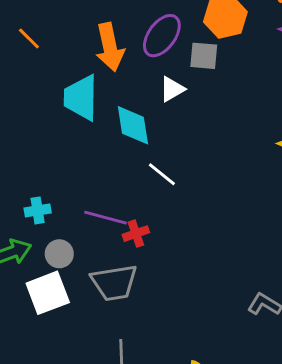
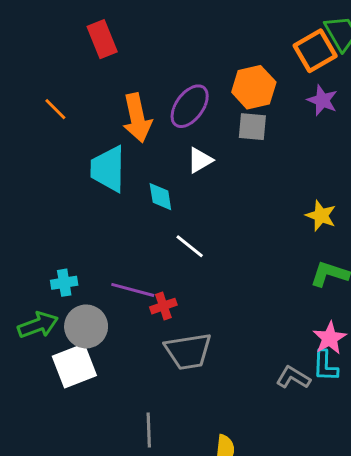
gray square: (204, 56) -> (252, 127), moved
cyan diamond: (133, 125) -> (160, 197), size x0.7
gray circle: (59, 254) -> (86, 326), size x1.5
gray trapezoid: (114, 283) -> (188, 351), moved

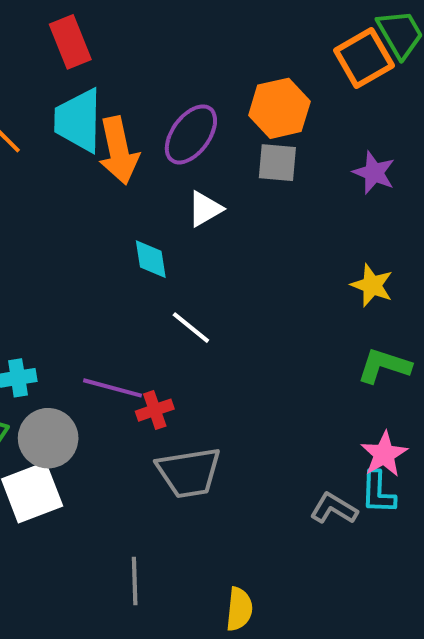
purple star: (322, 100) -> (374, 173), moved
cyan trapezoid: (108, 169) -> (78, 120), moved

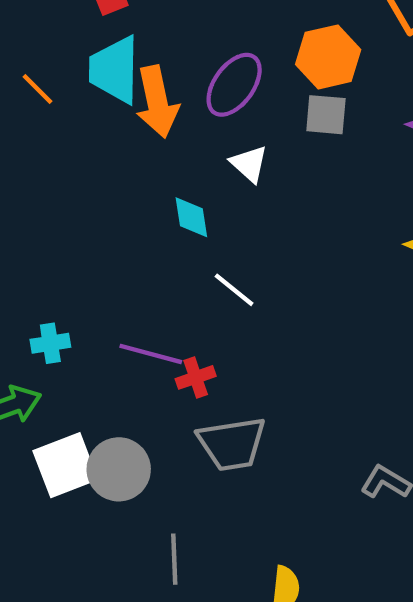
white triangle: (205, 209) -> (249, 164), turned -48
gray circle: (48, 438) -> (119, 469), moved

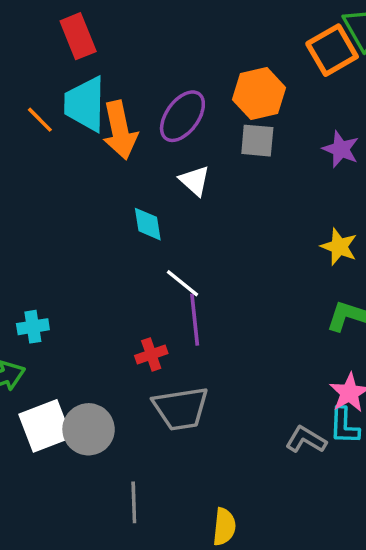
orange line: (38, 89) -> (40, 120), moved
purple line: (151, 354) -> (195, 320), moved, turned 69

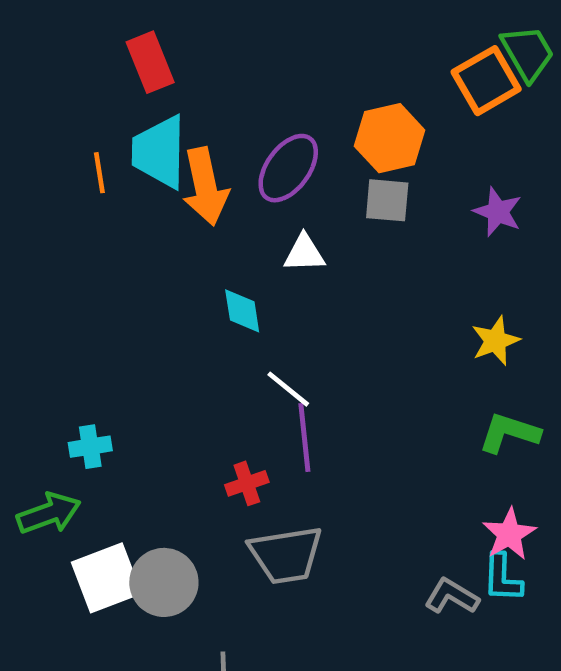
orange line: (40, 120) -> (99, 173), turned 36
white triangle: (195, 181) -> (304, 253), turned -44
yellow star: (339, 247) -> (495, 341), turned 30

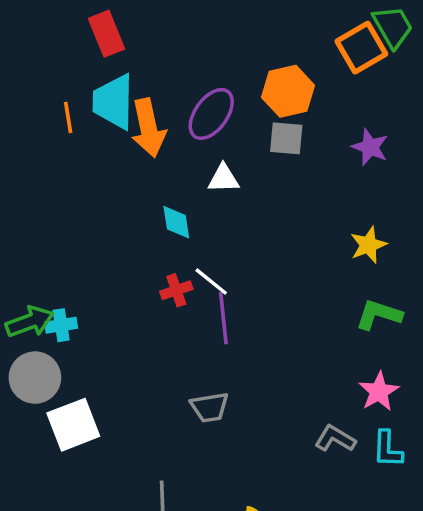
red cross: (247, 483) -> (176, 290), moved
green arrow: (49, 513) -> (30, 322), moved
gray trapezoid: (286, 555) -> (209, 407), size x0.7
cyan L-shape: (502, 578) -> (388, 449), moved
gray circle: (164, 582) -> (35, 378), moved

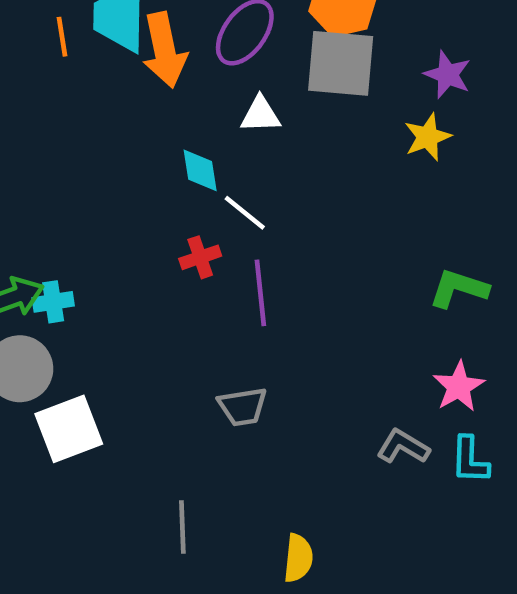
gray square: (286, 138) -> (341, 63), size x1.6
yellow star: (368, 245) -> (427, 137), moved
white line: (211, 282) -> (245, 213), moved

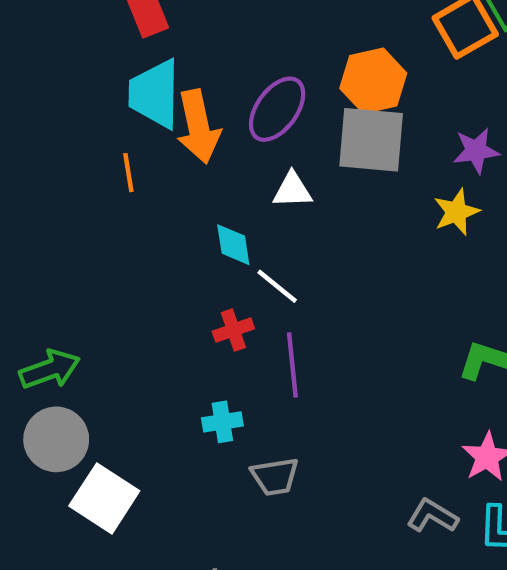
orange line: (62, 37) -> (128, 173), moved
purple star: (448, 75) -> (476, 151), turned -30
cyan cross: (53, 302) -> (222, 422), moved
white square: (69, 429) -> (104, 498), turned -36

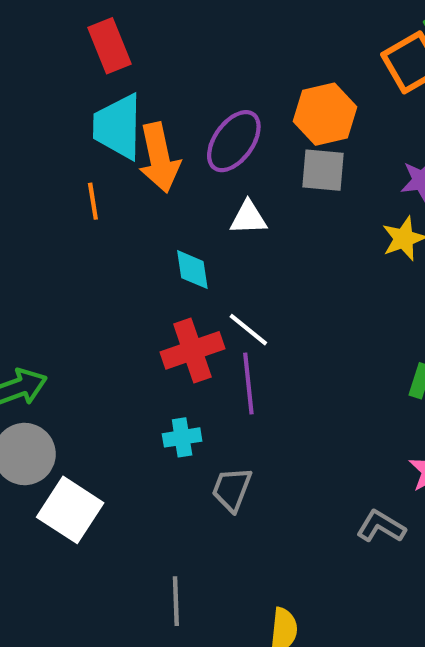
gray square: (371, 140) -> (323, 170), size x0.7
white line: (277, 286) -> (248, 330), moved
red cross: (233, 330) -> (192, 350), size x1.6
gray trapezoid: (275, 477) -> (232, 489), turned 120

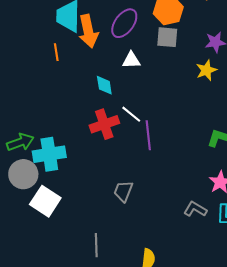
purple line: (248, 384) -> (148, 135), moved
cyan cross: (182, 437) -> (49, 154), moved, size x1.8

